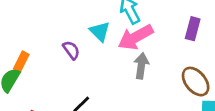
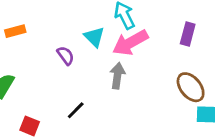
orange rectangle: (21, 62) -> (15, 31), moved, turned 48
gray arrow: (141, 66) -> (117, 76), moved

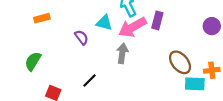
purple rectangle: (188, 34) -> (157, 20), moved
cyan triangle: (94, 37) -> (104, 23), turned -30

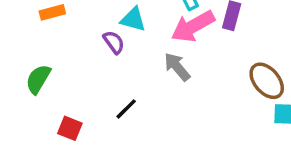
cyan triangle: (104, 23) -> (133, 19), moved
gray arrow: (122, 53) -> (177, 67), turned -48

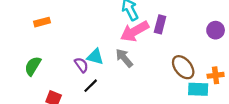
cyan triangle: (133, 19) -> (95, 57), moved
purple semicircle: (114, 42) -> (81, 65), moved

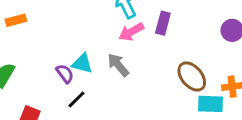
pink arrow: (135, 31) -> (131, 32), size x0.7

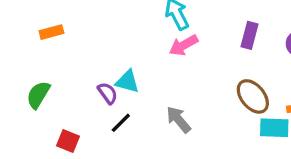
purple rectangle: (163, 23) -> (249, 35), moved
gray arrow: (118, 65) -> (179, 120), moved

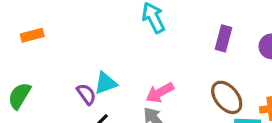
pink arrow: (183, 45) -> (160, 93), moved
cyan triangle: (127, 82) -> (106, 83), turned -35

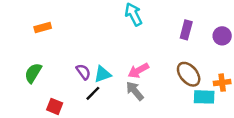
cyan triangle: (106, 83) -> (102, 74), moved

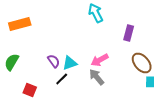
orange rectangle: (43, 28) -> (20, 24), size x1.5
purple rectangle: (186, 30) -> (129, 33), moved

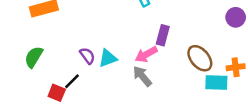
purple rectangle: (129, 33) -> (163, 35), moved
black line: (62, 79) -> (72, 81), moved

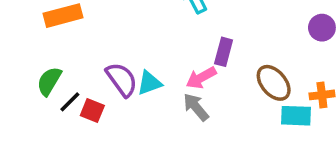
purple semicircle: (87, 56) -> (122, 79), size x1.5
black line: (72, 81) -> (70, 102), moved
red square: (57, 93) -> (92, 110), moved

